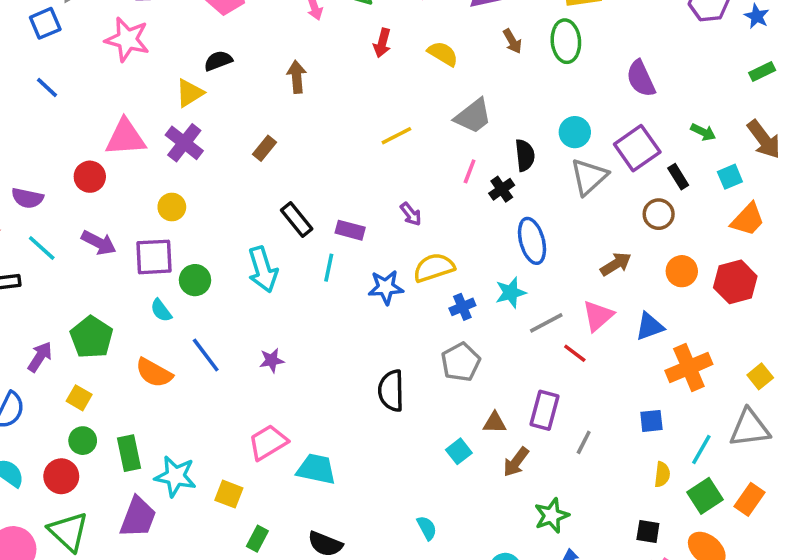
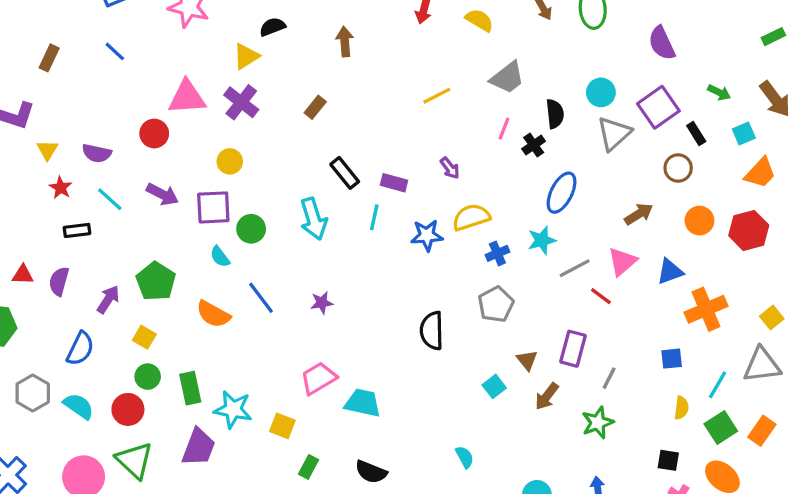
blue ellipse: (532, 241) -> (562, 193), turned 42
brown triangle: (495, 423) -> (527, 360), turned 50
green star: (552, 515) -> (598, 423), moved

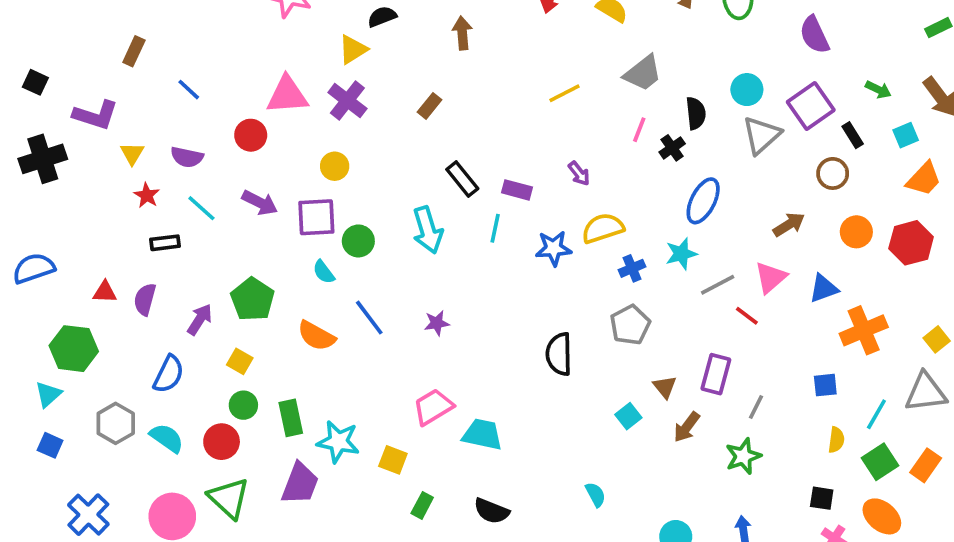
blue line: (115, 51) -> (189, 90), moved

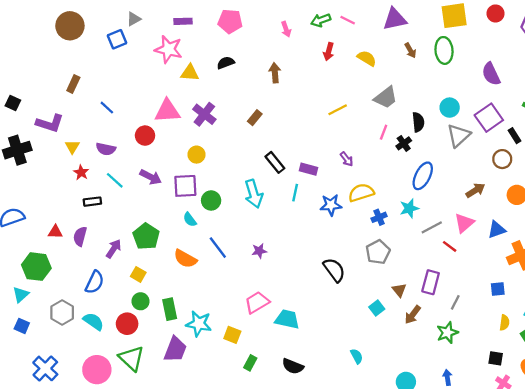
yellow triangle: (353, 49) -> (190, 73), moved, turned 36
black semicircle: (559, 354) -> (334, 270), turned 145

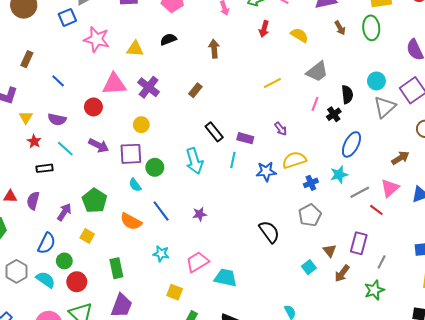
pink star: (169, 49) -> (97, 39), moved
green circle: (141, 301) -> (64, 261), moved
cyan star: (199, 324) -> (161, 254), moved, size x0.7

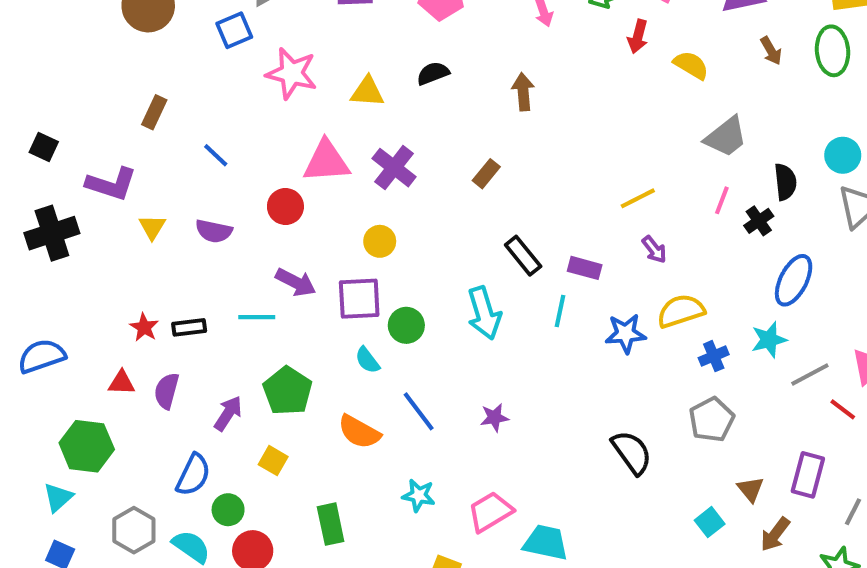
red arrow: (264, 29) -> (638, 36), moved
yellow line: (272, 83) -> (638, 198), moved
red star: (34, 141) -> (144, 327), moved
cyan line: (65, 149) -> (257, 317), moved, turned -42

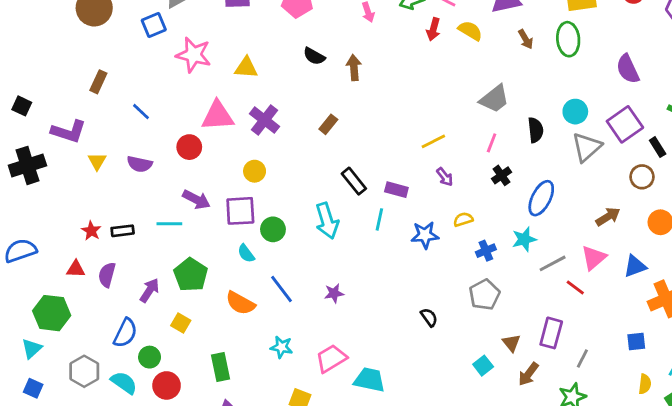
yellow semicircle: (691, 65) -> (470, 31), moved
black semicircle: (433, 73) -> (314, 56), moved, turned -130
black cross: (759, 221) -> (501, 175), moved
yellow semicircle: (681, 311) -> (463, 219), size x0.6
black semicircle: (632, 452) -> (429, 317), size x0.6

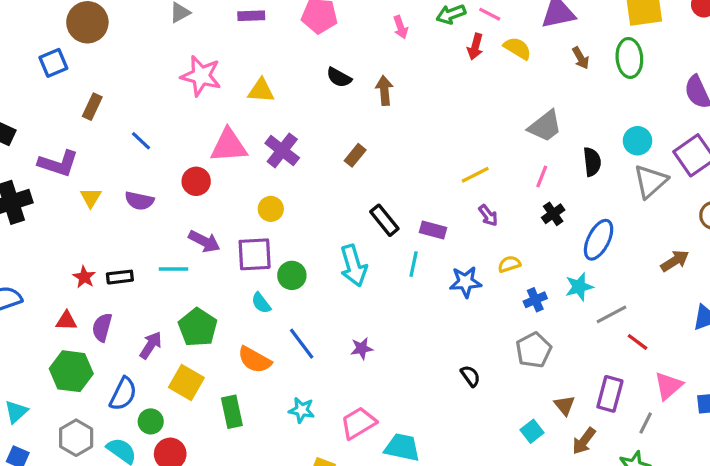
blue square: (154, 25) -> (53, 63), moved
pink triangle: (594, 258) -> (668, 386), moved
green hexagon: (52, 313) -> (71, 371), moved
yellow square: (181, 323) -> (186, 383), size x1.5
green rectangle: (220, 367) -> (232, 412), moved

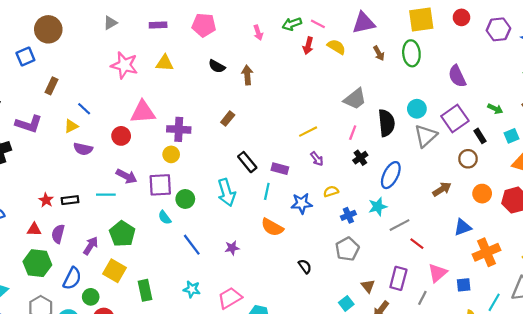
yellow triangle: (261, 90) -> (165, 63), moved
purple cross: (282, 150) -> (179, 129), moved, turned -35
black semicircle: (592, 162) -> (386, 123), size x1.4
yellow triangle: (91, 198) -> (71, 126), moved, turned 32
orange semicircle: (255, 360) -> (272, 227), moved

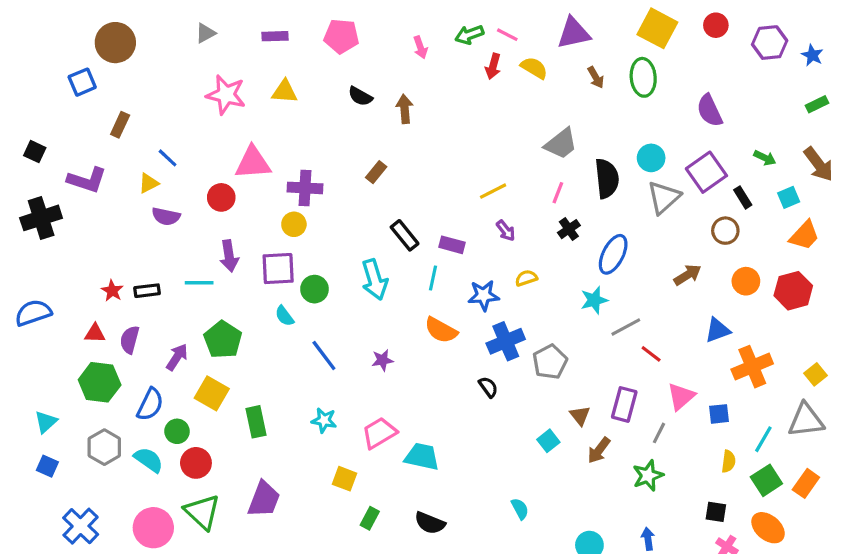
yellow square: (421, 20) -> (657, 28), turned 36
purple arrow: (127, 176) -> (229, 256), turned 54
blue cross: (348, 215) -> (506, 341), moved, size x1.6

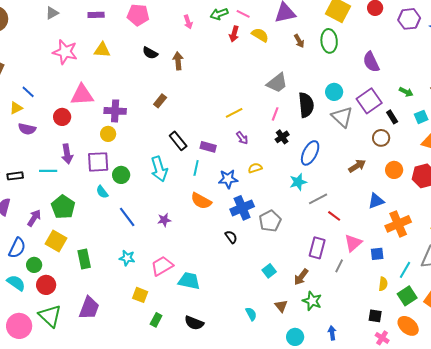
gray triangle: (664, 197) -> (342, 117), turned -35
brown triangle: (580, 416) -> (281, 306), moved
green star: (648, 476) -> (312, 301), moved, turned -30

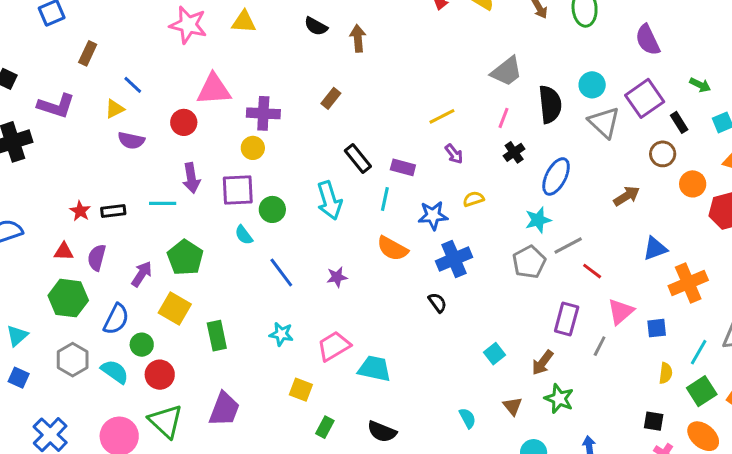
orange circle: (394, 170) -> (693, 184), moved
gray pentagon: (270, 221) -> (529, 262), moved

